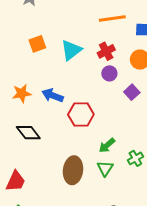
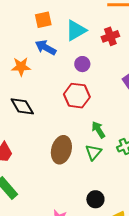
purple circle: (109, 73) -> (82, 64), moved
blue arrow: (53, 95) -> (46, 48), moved
green arrow: (107, 145) -> (98, 130), turned 90

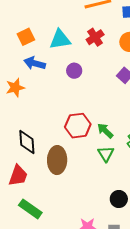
cyan triangle: (76, 30) -> (60, 40), turned 35
red hexagon: (77, 96) -> (78, 126), moved
black diamond: (22, 106) -> (27, 142), moved, turned 40
brown ellipse: (61, 150) -> (57, 160), moved

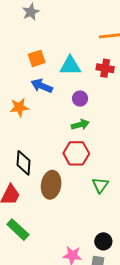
red cross: (95, 37) -> (105, 68), turned 36
green arrow: (105, 131) -> (80, 125), moved, turned 114
black circle: (119, 199) -> (103, 241), moved

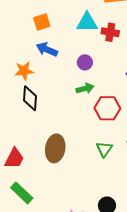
cyan triangle: (70, 66) -> (87, 22), moved
red hexagon: (76, 153) -> (107, 108), moved
black diamond: (24, 163) -> (30, 98), moved

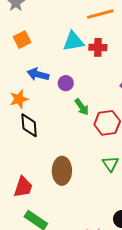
orange square: (42, 22) -> (22, 40), moved
purple circle: (85, 62) -> (66, 83), moved
green arrow: (85, 88) -> (82, 107), turned 78

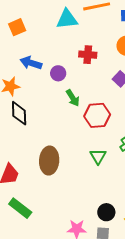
cyan triangle: (73, 41) -> (67, 19), moved
red cross: (98, 47) -> (88, 55), moved

